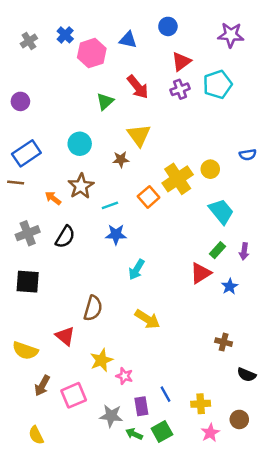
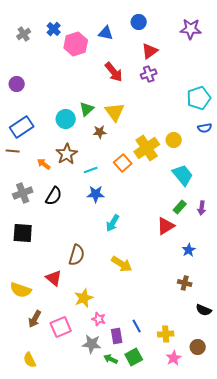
cyan pentagon: (218, 84) -> (199, 98), moved
green triangle: (105, 101) -> (87, 109), moved
blue star: (230, 286) -> (189, 250), moved
pink star: (124, 376) -> (99, 319), moved

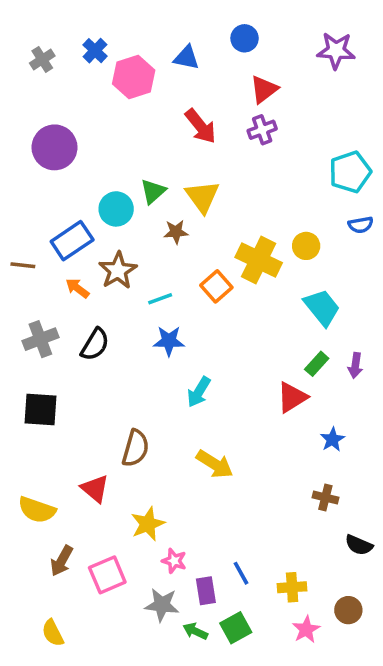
purple circle: (17, 84) -> (55, 147), moved, size x1.6
blue rectangle: (22, 127) -> (72, 241), moved
yellow cross: (147, 148) -> (259, 260), turned -30

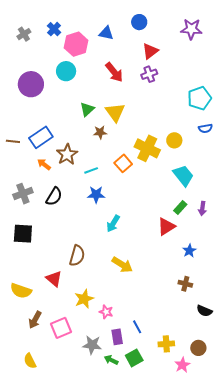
cyan circle: (116, 209) -> (66, 71), moved
brown line: (23, 265) -> (13, 141), moved
pink star: (174, 561) -> (106, 312), moved
yellow cross: (292, 587) -> (166, 344), moved
pink star: (306, 629) -> (182, 365), moved

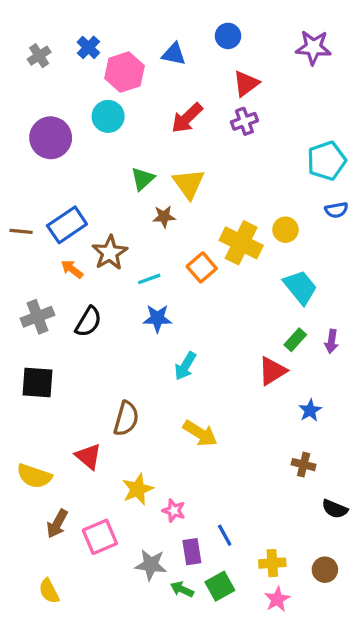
red arrow: (114, 72) -> (187, 118), turned 85
pink star: (182, 365) -> (277, 599), moved

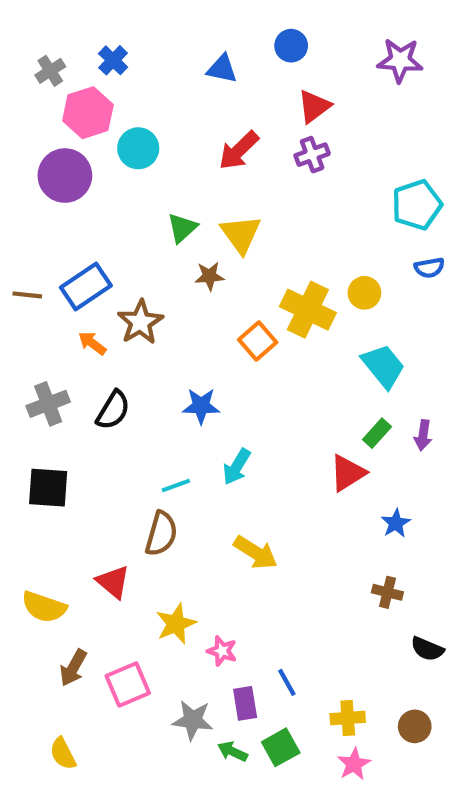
pink hexagon: (125, 72) -> (88, 113), moved
cyan line: (149, 279) -> (176, 486), moved

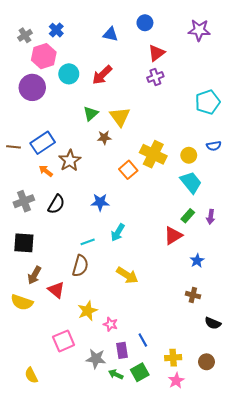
red arrow: (239, 150) -> (102, 75), moved
blue semicircle: (429, 268) -> (214, 146), moved
yellow circle: (364, 293) -> (189, 155), moved
brown arrow: (73, 668) -> (34, 275), moved

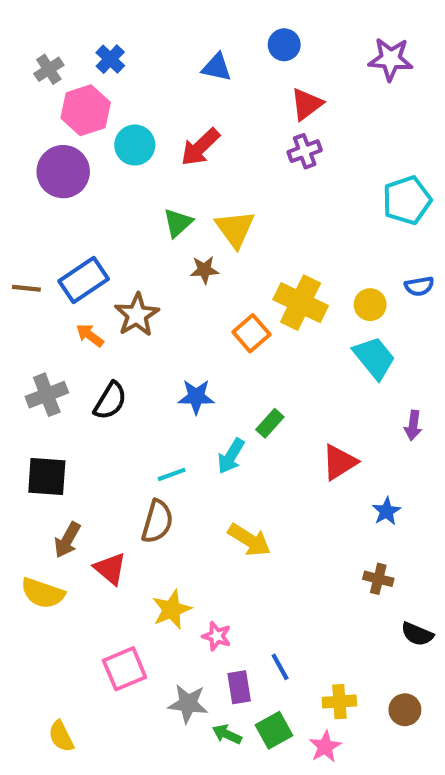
green rectangle: (188, 216) -> (270, 423), moved
pink star: (176, 381) -> (325, 747), moved

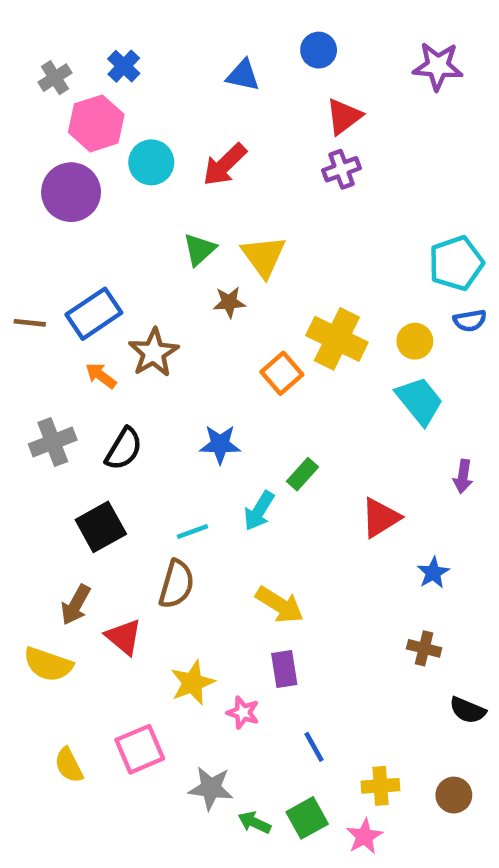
cyan pentagon: (407, 200) -> (456, 263), moved
black square: (47, 477) -> (101, 527), moved, turned -33
purple rectangle: (239, 687) -> (284, 669), moved
yellow semicircle: (61, 736) -> (69, 765), moved

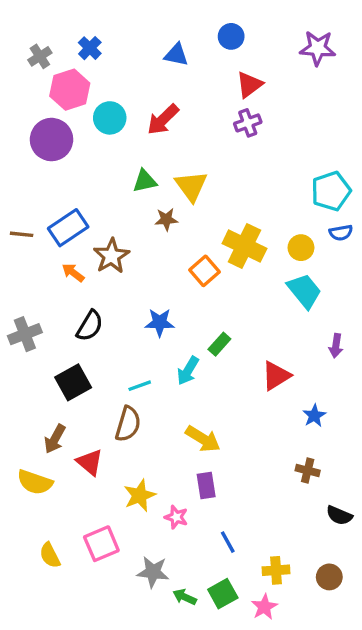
green triangle: (199, 249) -> (145, 181), turned 30
gray cross: (53, 442) -> (25, 334), moved

